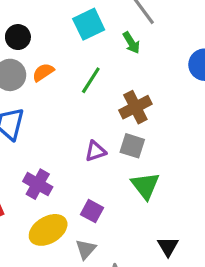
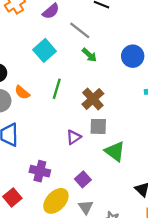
green arrow: (131, 43) -> (89, 55), moved
orange semicircle: (43, 72) -> (22, 92), turned -91
purple square: (92, 211) -> (83, 179), turned 35

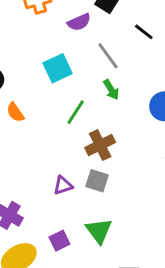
green line: (57, 89) -> (76, 112), moved
green triangle: (115, 151) -> (99, 231), moved

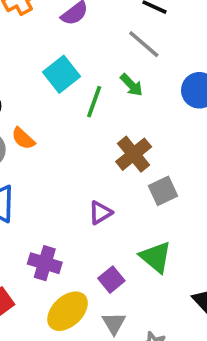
gray line: (108, 56) -> (144, 44), moved
green line: (76, 112) -> (94, 102), moved
gray square: (97, 181) -> (163, 191), moved, turned -30

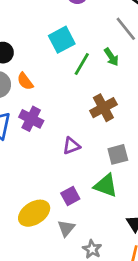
gray square: (163, 191) -> (118, 154), moved
green triangle: (156, 257) -> (106, 186), turned -30
purple cross: (45, 263) -> (31, 119), moved

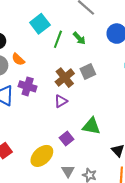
green arrow: (111, 57) -> (79, 38), moved
brown cross: (103, 108) -> (65, 78), moved
gray square: (118, 154) -> (88, 71), moved
gray triangle: (66, 228) -> (68, 171), moved

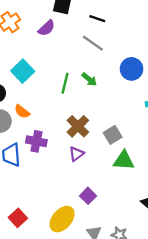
cyan square: (40, 24) -> (23, 71), moved
gray square: (88, 71) -> (113, 135), moved
green triangle: (91, 126) -> (124, 160), moved

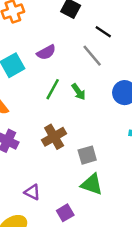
purple semicircle: (47, 28) -> (46, 52), moved
purple triangle: (76, 154) -> (32, 192), moved, turned 49
purple square: (88, 196) -> (65, 213), moved

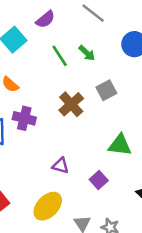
green line: (53, 89) -> (60, 56), turned -50
gray square: (87, 155) -> (106, 90), moved

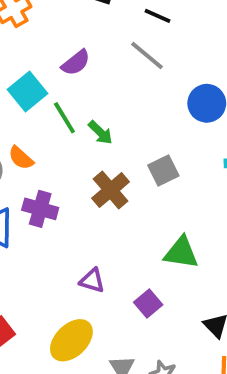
green arrow: (87, 53) -> (100, 133), moved
green line: (60, 56) -> (64, 118), moved

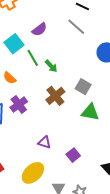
gray square: (163, 171) -> (83, 87), turned -35
purple cross: (40, 209) -> (19, 105), turned 36
green triangle: (181, 253) -> (90, 112), moved

